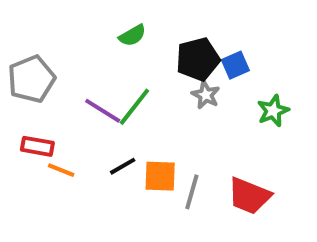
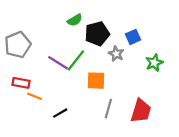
black pentagon: (198, 59) -> (97, 34), moved
black line: (123, 166) -> (60, 113), moved
orange square: (160, 176) -> (96, 81), moved
red trapezoid: (249, 196) -> (141, 111), turned -95

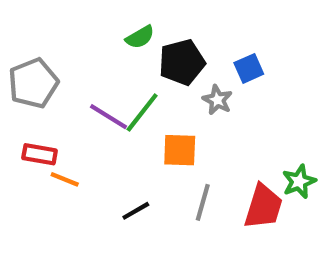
green star: (154, 63) -> (299, 181), moved
black line: (60, 113) -> (136, 211), moved

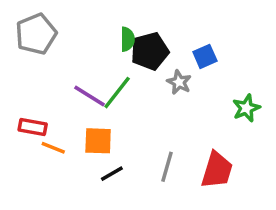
green semicircle: (140, 37) -> (127, 39), moved, turned -60
gray pentagon: (33, 83) -> (36, 34), moved
orange square: (180, 150) -> (98, 141), moved
green star: (299, 181) -> (246, 108), moved

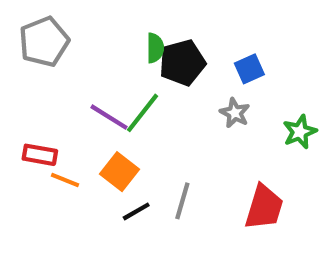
gray star: (179, 82) -> (235, 113), moved
orange square: (98, 141) -> (119, 172), turned 36
gray line: (167, 167) -> (182, 201), moved

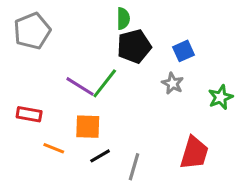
green semicircle: (155, 48) -> (123, 19), moved
orange square: (119, 172) -> (88, 127), turned -36
orange line: (65, 180) -> (54, 148), moved
gray line: (182, 201) -> (134, 167), moved

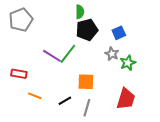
green star: (221, 97) -> (128, 63), moved
orange square: (88, 127) -> (86, 82), moved

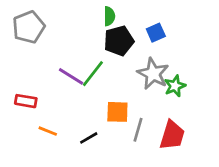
blue square: (119, 33) -> (156, 33), moved
gray star: (112, 54) -> (153, 74), size x1.6
gray line: (87, 108) -> (138, 130), moved

